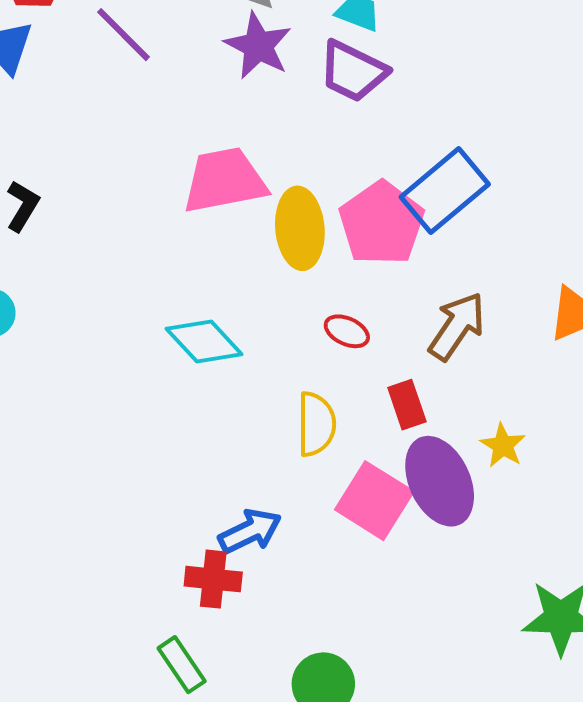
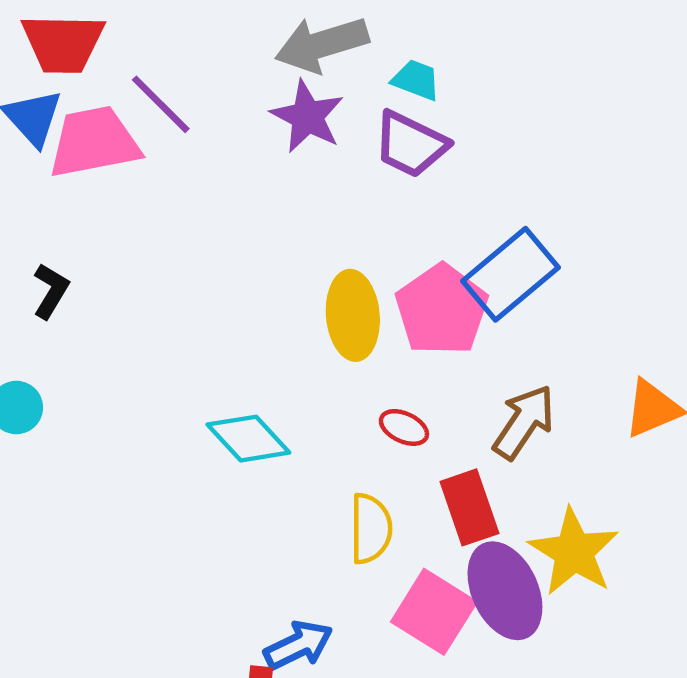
pink trapezoid: (224, 180) -> (94, 142), moved
red rectangle: (407, 405) -> (469, 507), size x1.4
yellow star: (503, 445) -> (574, 552), size x1.8

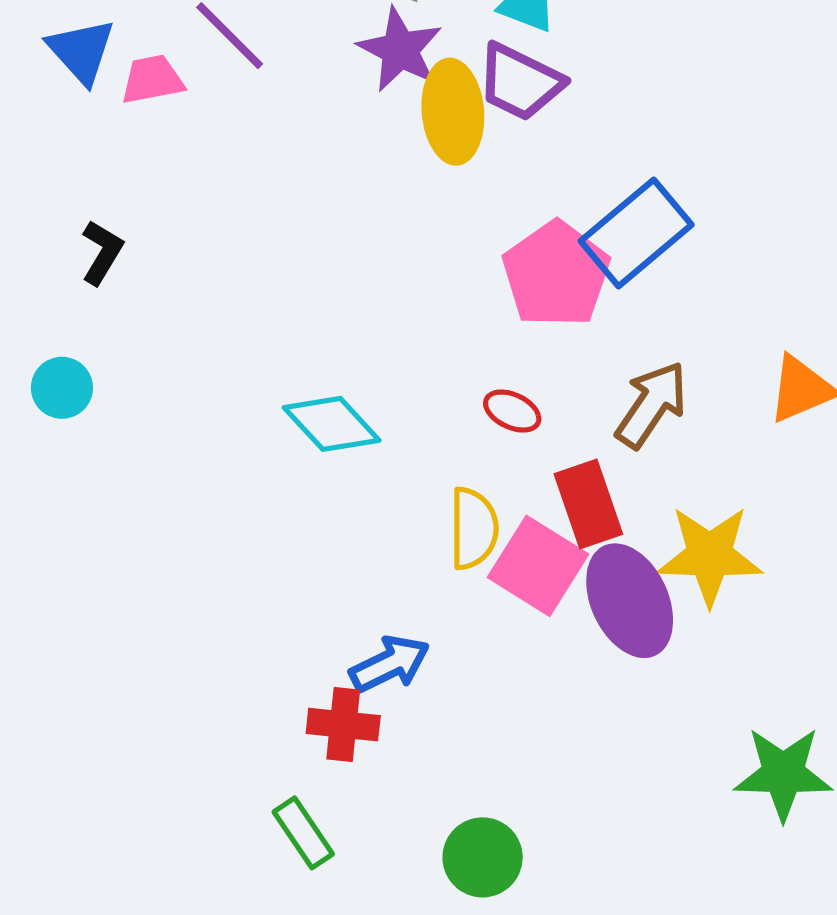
pink trapezoid: (94, 142) -> (152, 79), size x0.6
yellow ellipse: (353, 315) -> (453, 112), moved
yellow star: (574, 552) -> (710, 556), turned -30
pink square: (434, 612) -> (538, 566), moved

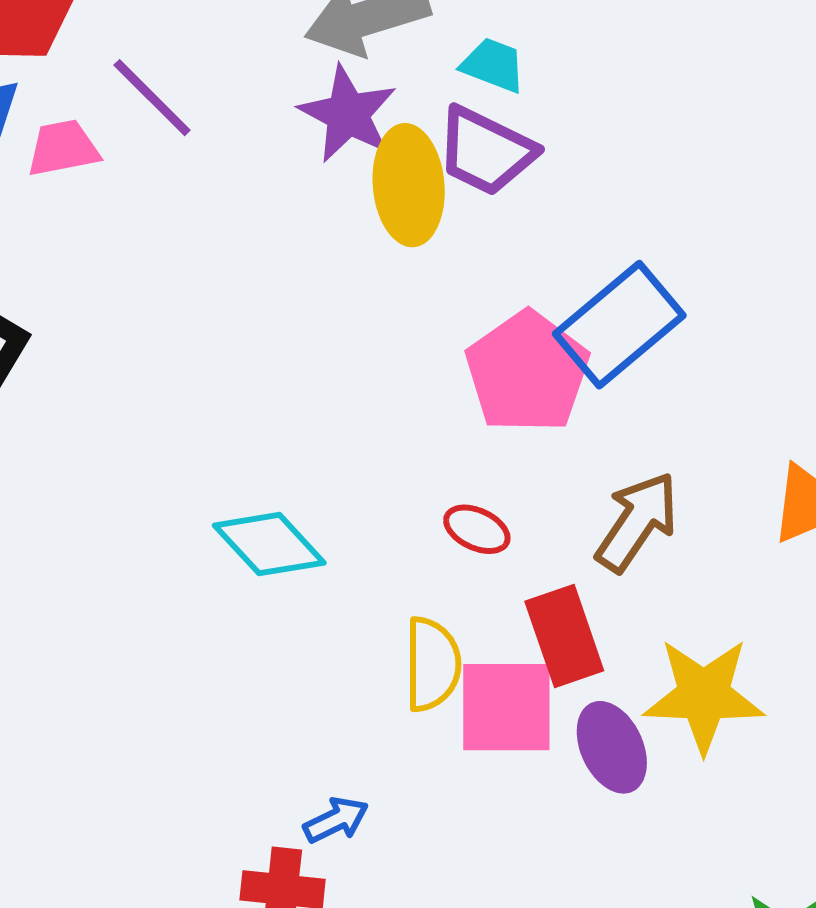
pink square: (538, 566) -> (506, 707), turned -32
purple ellipse: (630, 601) -> (612, 747), size x0.7
blue arrow: (390, 664) -> (336, 820), size x0.7

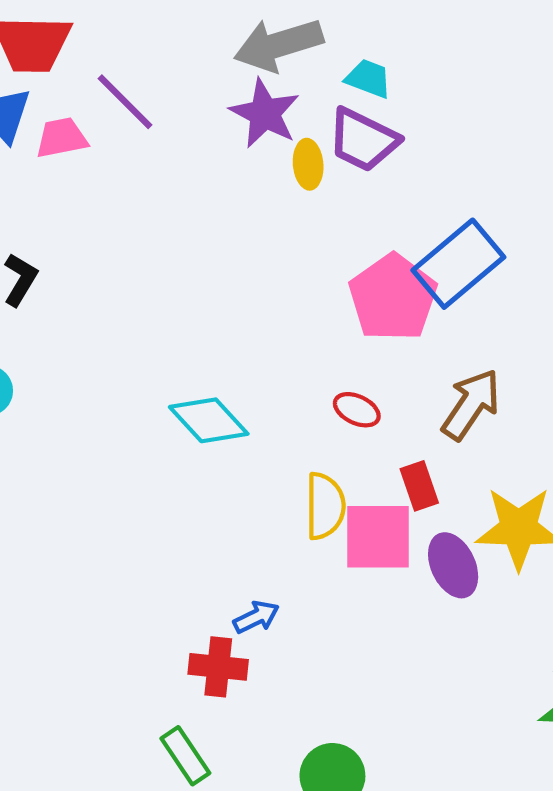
yellow ellipse: (409, 185) -> (308, 164), size x0.6
red rectangle: (564, 636) -> (419, 486), size x0.7

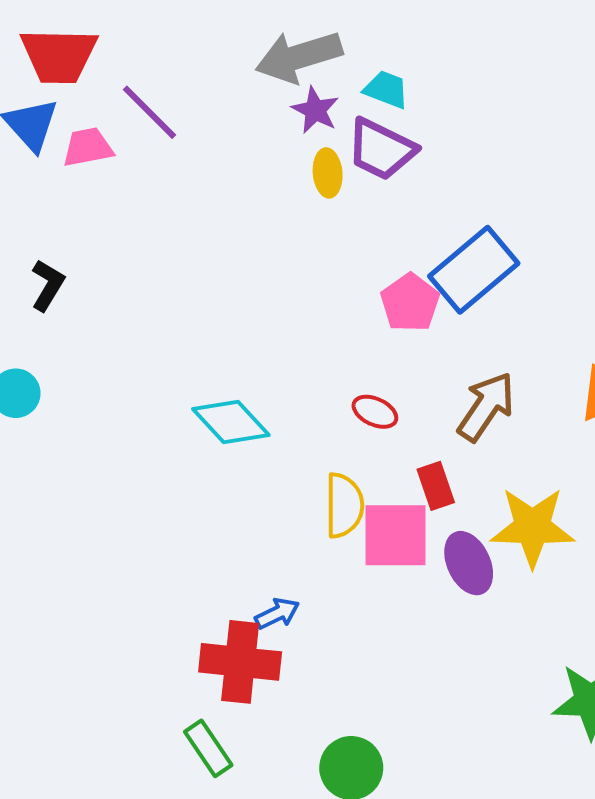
purple star: (265, 113) -> (315, 110), moved, size x0.7
pink pentagon: (393, 298) -> (410, 303), size x0.7
red cross: (218, 667) -> (240, 662), size x1.4

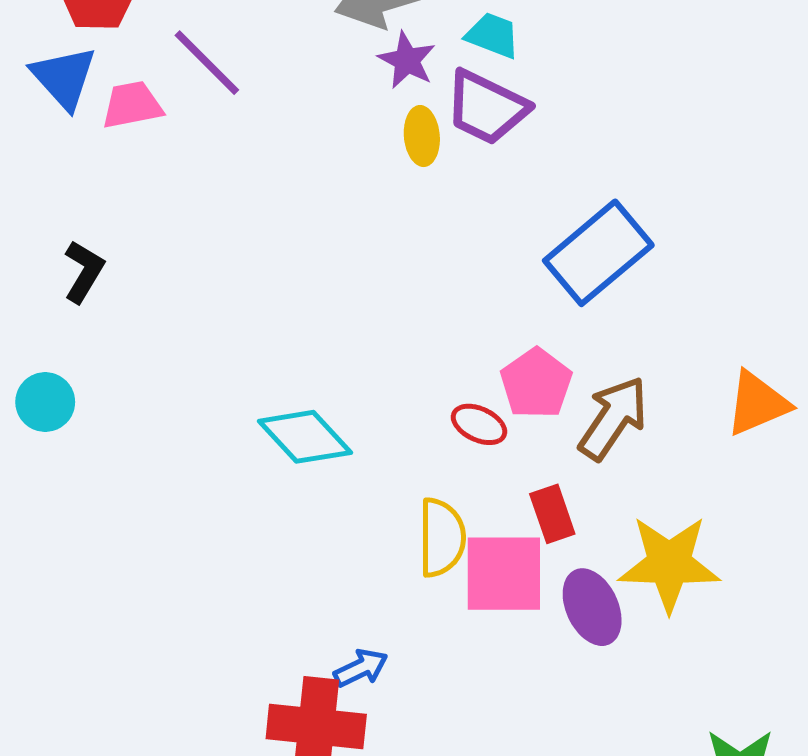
pink pentagon: (410, 303) -> (536, 383), moved

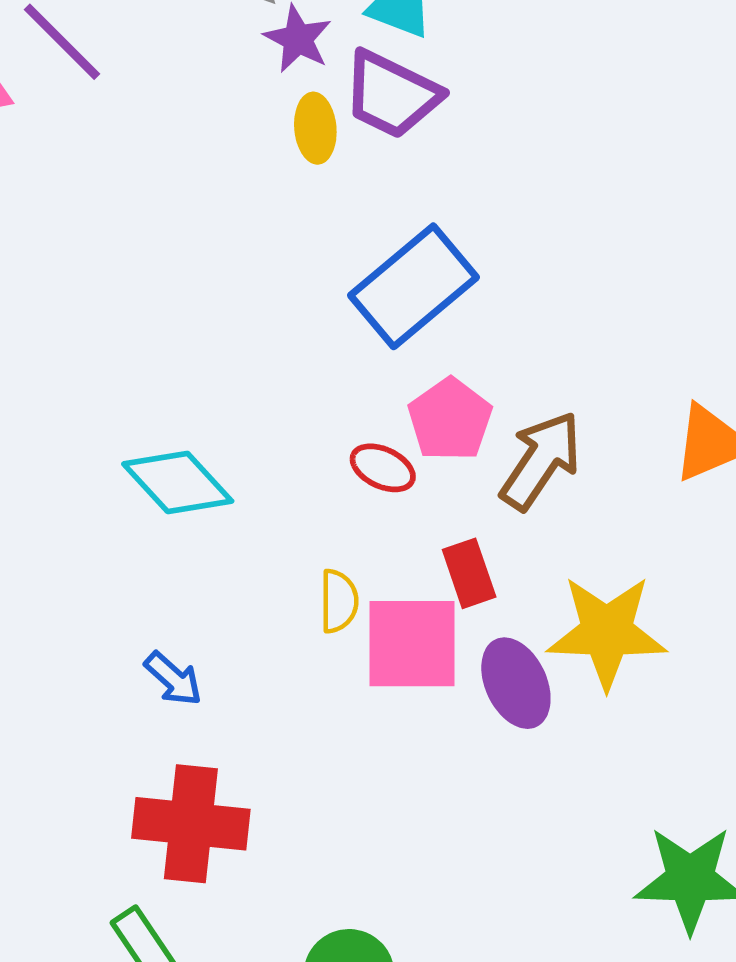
blue rectangle: (598, 253) -> (413, 286), moved
yellow semicircle: (442, 538) -> (339, 601), size x0.7
blue arrow: (361, 668) -> (173, 679), moved, turned 68

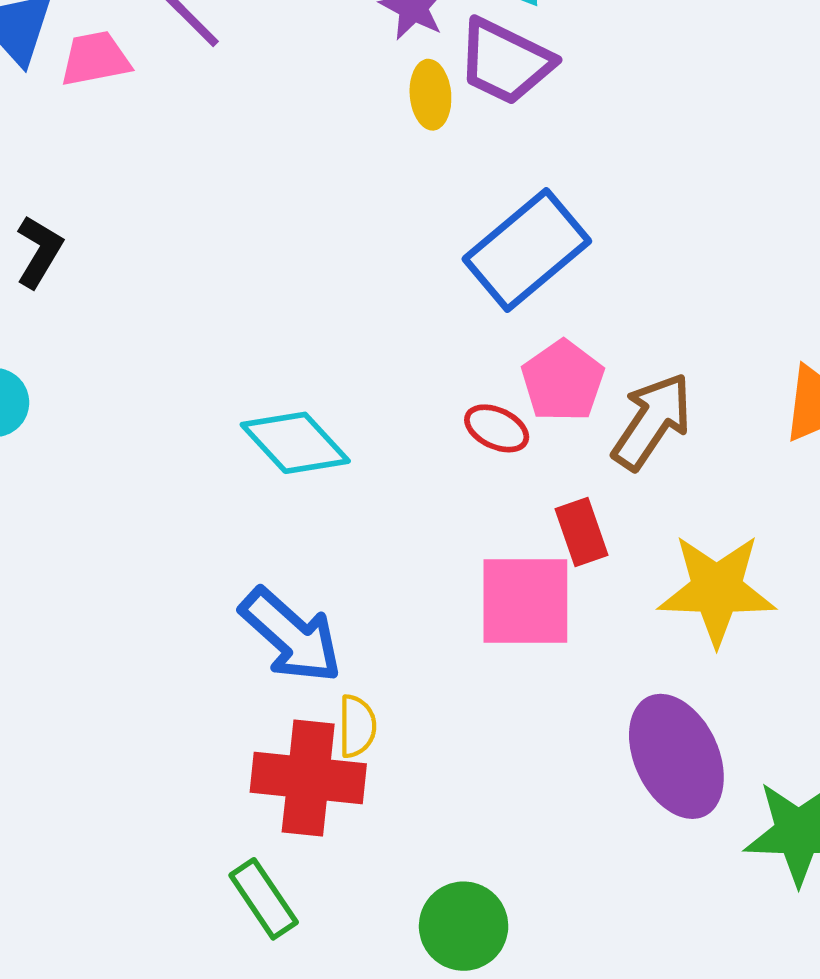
yellow semicircle: (339, 601) -> (357, 726), moved
blue arrow: (173, 679) -> (291, 636), size x1.8
purple ellipse: (516, 683) -> (676, 756), moved, size x1.4

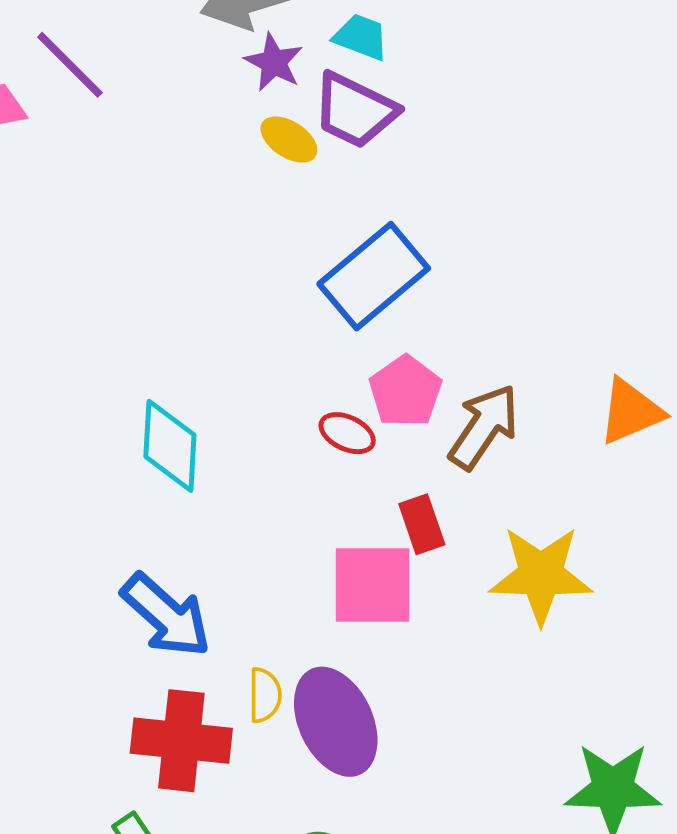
yellow ellipse: (430, 95) -> (289, 139), turned -52
cyan diamond: (295, 443) -> (170, 446), turned 46
yellow semicircle: (357, 726) -> (265, 695), moved
purple ellipse: (676, 756) -> (336, 722), moved

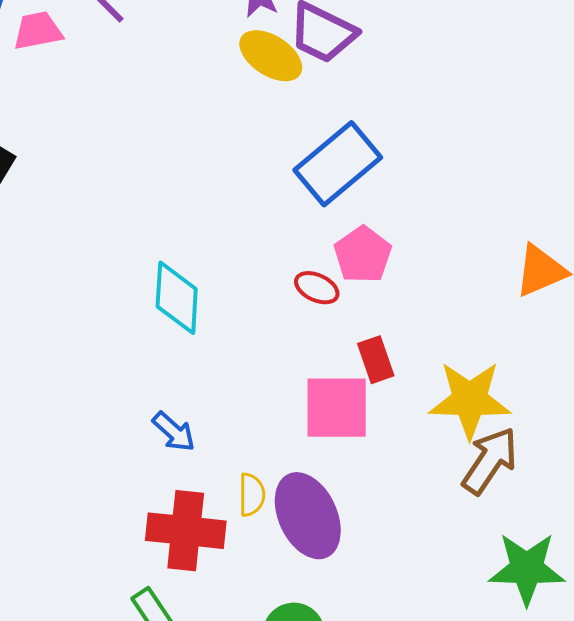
yellow ellipse: (289, 139) -> (271, 56), size x1.4
brown arrow: (484, 427) -> (490, 461), moved
blue arrow: (166, 615) -> (174, 432), size x0.6

